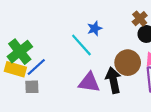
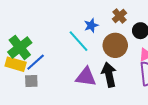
brown cross: (140, 19) -> (119, 16), moved
brown circle: (128, 63) -> (115, 45), moved

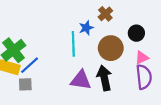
brown cross: (119, 16) -> (105, 14), moved
cyan line: (79, 41) -> (73, 44), turned 40

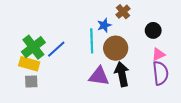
brown circle: (111, 48) -> (116, 48), moved
blue line: (30, 65) -> (56, 49), moved
gray square: (25, 84) -> (31, 81), moved

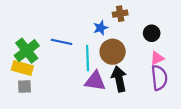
brown cross: (123, 12) -> (120, 14), turned 32
cyan line: (92, 41) -> (88, 58), moved
blue line: (56, 49) -> (61, 42), moved, turned 54

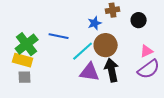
black circle: (152, 33) -> (139, 20), moved
cyan line: (88, 58) -> (83, 51), turned 50
purple semicircle: (159, 78) -> (149, 69), turned 60

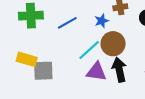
blue line: (59, 36) -> (67, 23), moved, turned -42
green cross: (27, 44) -> (31, 16), moved, turned 35
gray square: (25, 77) -> (43, 71), moved, size x1.5

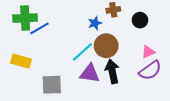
blue line: (67, 23) -> (39, 28), moved
gray square: (43, 71) -> (52, 85), moved

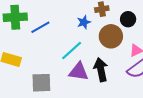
blue line: (39, 28) -> (40, 27), moved
brown circle: (106, 46) -> (111, 36), moved

